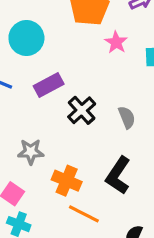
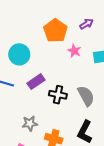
black cross: (82, 110) -> (58, 95), turned -30
gray semicircle: (127, 117) -> (86, 96), size x1.5

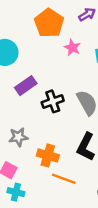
black cross: (58, 95) -> (53, 101), turned -30

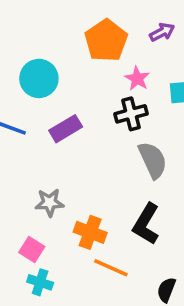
black cross: (53, 101) -> (131, 114), moved

